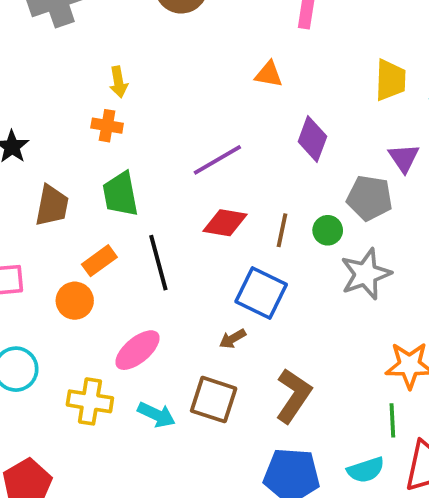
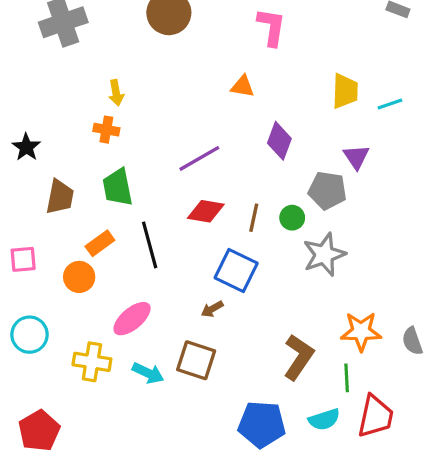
brown L-shape: (293, 396) -> (299, 357), moved

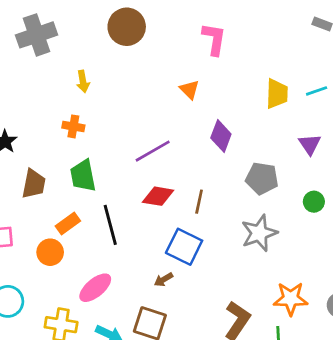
orange triangle: (243, 86) -> (190, 90), turned 35
yellow arrow: (116, 93) -> (83, 81), moved
cyan line: (390, 104) -> (317, 91), moved
purple triangle: (356, 157) -> (310, 144), moved
green circle: (292, 218) -> (314, 202), moved

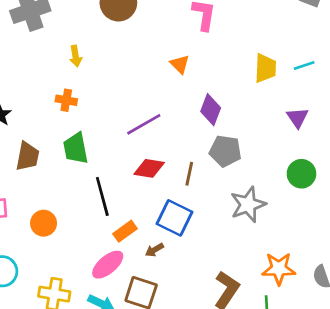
gray pentagon: (262, 178) -> (225, 151), moved
green circle: (314, 202) -> (301, 174), size x1.4
orange rectangle: (68, 224) -> (125, 231), moved
pink ellipse: (95, 288) -> (108, 265), moved

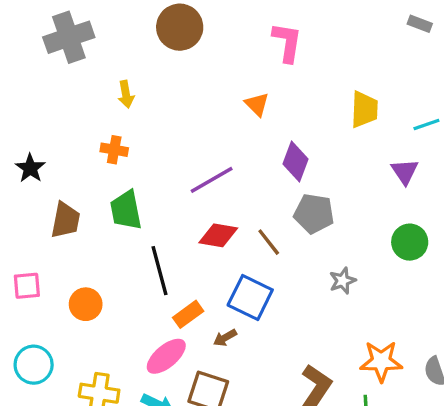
cyan line: (304, 65) -> (426, 125), moved
brown line: (189, 174) -> (269, 242), turned -50
gray star: (248, 204) -> (343, 281), size x0.6

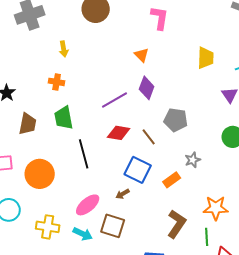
purple diamond: (296, 161) -> (147, 88), moved
orange circle: (86, 304) -> (40, 174), size x1.5
orange rectangle: (188, 314) -> (172, 180), moved

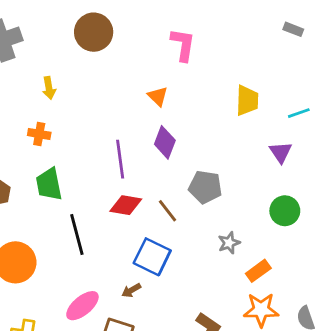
purple line: (115, 100) -> (120, 159), turned -68
orange rectangle: (172, 180) -> (258, 271), moved

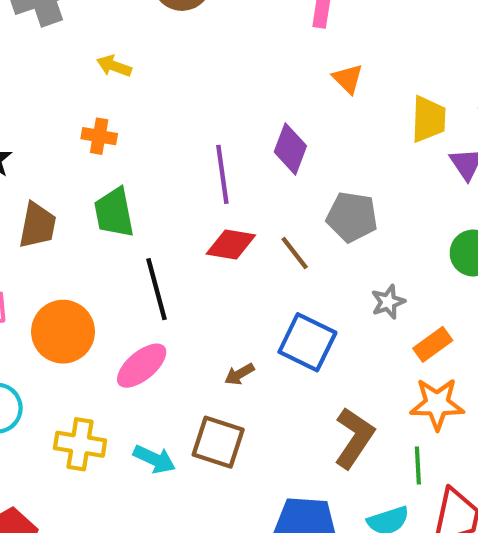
yellow arrow: (49, 88) -> (114, 66), turned 120
orange triangle: (158, 96) -> (348, 79), moved
yellow trapezoid: (247, 100) -> (428, 119), moved
blue square: (152, 257) -> (307, 342), moved
pink ellipse: (82, 306) -> (142, 366), moved

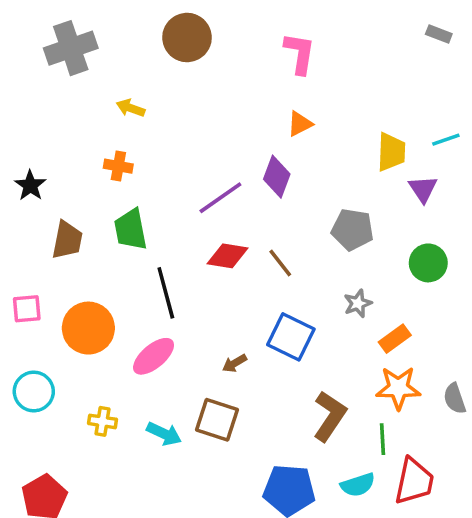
orange triangle: (348, 79) -> (300, 124), moved, turned 48
purple line: (222, 174) -> (220, 198), turned 63
gray pentagon: (352, 217) -> (353, 229), moved
yellow cross: (80, 444) -> (102, 421), size x0.7

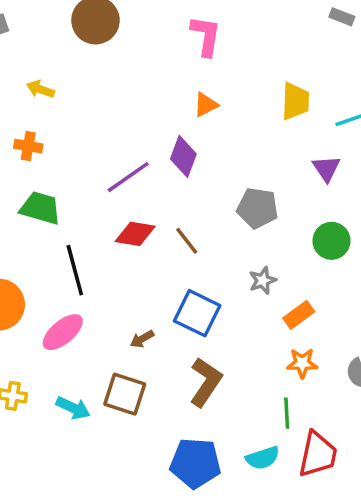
yellow trapezoid: (391, 152) -> (295, 101), moved
green trapezoid: (131, 229) -> (40, 208), turned 117
orange star: (398, 388) -> (302, 363), size x0.7
brown L-shape: (330, 416) -> (206, 382), moved

